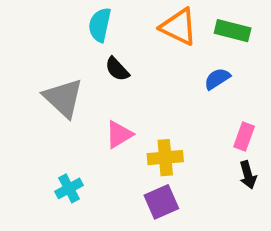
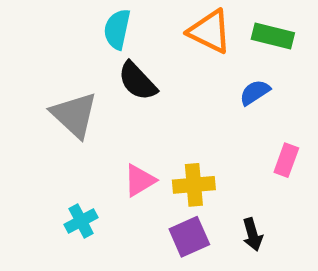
black semicircle: (117, 69) -> (137, 81), size x1.4
pink triangle: (119, 135) -> (140, 180), moved
black arrow: (248, 175) -> (253, 235), moved

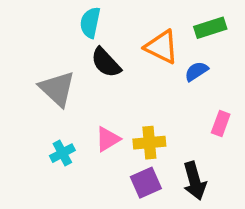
orange triangle: (210, 31) -> (162, 47), moved
green rectangle: (273, 36) -> (210, 28), turned -32
cyan cross: (81, 221) -> (62, 153), moved
black arrow: (253, 235) -> (195, 181), size x1.5

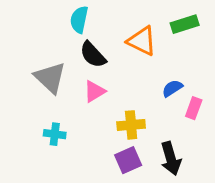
blue semicircle: (196, 71) -> (172, 88), moved
pink triangle: (108, 139) -> (94, 91), moved
cyan cross: (62, 153) -> (55, 134), turned 35

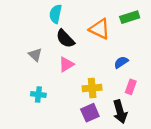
gray triangle: (50, 78) -> (35, 55), size x0.6
pink rectangle: (194, 108) -> (131, 87), moved

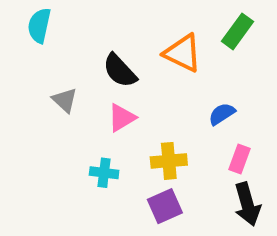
cyan semicircle: (56, 14) -> (39, 26), moved
green rectangle: (130, 17) -> (238, 31), turned -36
cyan cross: (38, 94) -> (104, 173), moved
black arrow: (120, 112) -> (247, 204), moved

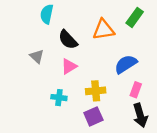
cyan semicircle: (39, 26) -> (47, 14), moved
orange triangle: (183, 53) -> (103, 30), turned -35
blue semicircle: (222, 114) -> (126, 64), size x1.5

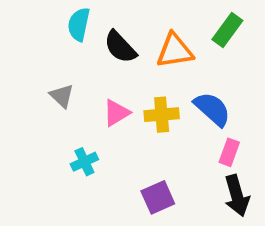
black semicircle: (68, 40) -> (120, 47), moved
blue semicircle: (126, 64) -> (212, 109), turned 75
yellow cross: (96, 91) -> (162, 115), moved
cyan cross: (59, 98) -> (84, 162), moved, turned -32

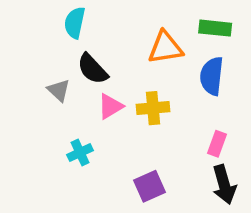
green rectangle: (227, 30) -> (215, 28), turned 60
black semicircle: (120, 47) -> (92, 69), moved
blue semicircle: (212, 109) -> (212, 76), moved, turned -126

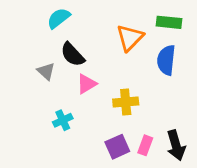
cyan semicircle: (75, 23) -> (59, 18), turned 40
orange triangle: (165, 48) -> (130, 38), turned -36
yellow cross: (153, 108) -> (126, 102), moved
pink rectangle: (217, 144) -> (145, 145), moved

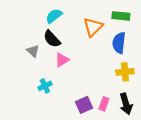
cyan semicircle: (59, 18) -> (54, 16), moved
yellow cross: (126, 102) -> (125, 72), moved

